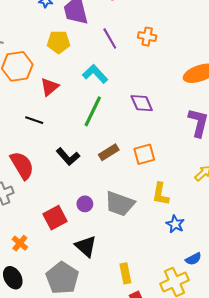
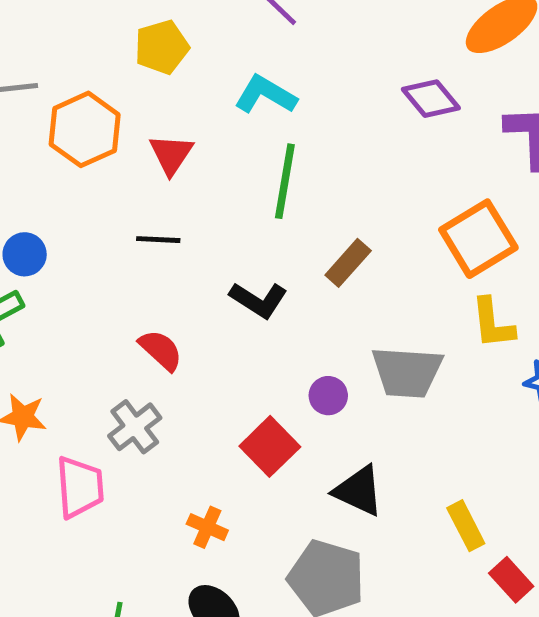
purple diamond: (142, 103) -> (431, 99), moved
orange square: (144, 154) -> (478, 239), moved, size x1.4
red semicircle: (22, 165) -> (161, 350), size x0.7

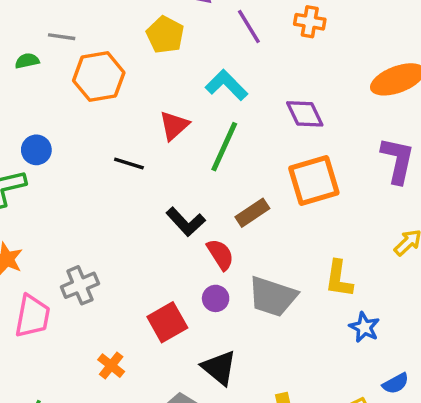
yellow pentagon: (162, 47) -> (165, 35), turned 30
purple diamond: (431, 99) -> (305, 114), moved
red triangle: (171, 154) -> (174, 125), moved
orange square: (478, 239) -> (314, 181), moved
red semicircle: (161, 350) -> (220, 254), moved

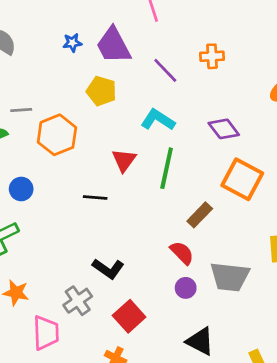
blue circle: (36, 150) -> (21, 189), moved
orange square: (314, 181) -> (242, 179), turned -33
black L-shape: (186, 222) -> (108, 269), moved
red square: (167, 322) -> (129, 316), moved

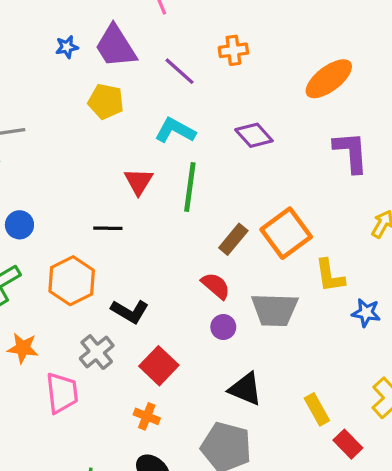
orange hexagon: (57, 135) -> (72, 281), moved
orange square: (242, 179) -> (286, 233), moved, turned 30

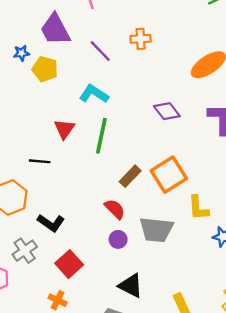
blue star: (67, 47) -> (21, 53), moved
purple diamond: (254, 135) -> (167, 111), moved

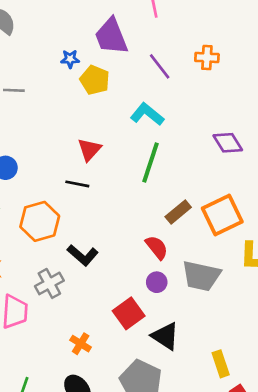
red triangle: (64, 129) -> (89, 150), moved
red square: (69, 264) -> (129, 313), moved

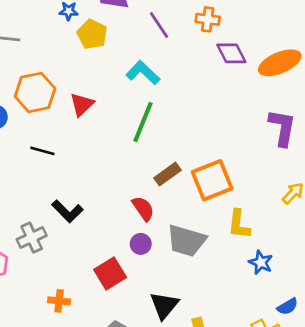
purple diamond: (228, 143) -> (231, 53), moved
black line: (77, 184) -> (42, 151), moved
orange hexagon: (40, 221) -> (35, 92), moved
black triangle: (165, 336) -> (164, 305), moved, turned 32
orange cross: (81, 344) -> (59, 301), turned -30

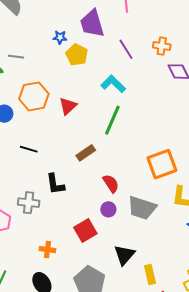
black line: (42, 151) -> (29, 149), moved
brown rectangle: (167, 174) -> (86, 153), moved
black L-shape: (67, 211) -> (55, 184), turned 35
gray cross: (32, 238) -> (29, 203), turned 30

